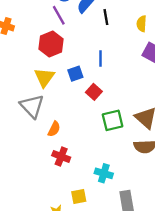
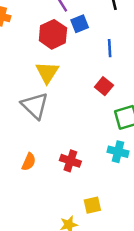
blue square: (75, 74) -> (80, 24), moved
orange semicircle: (54, 129) -> (29, 162), moved
cyan cross: (104, 173) -> (118, 152), moved

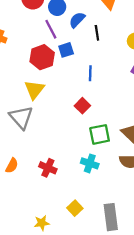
yellow square: (92, 205) -> (75, 208), moved, turned -35

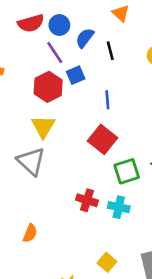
red square: (82, 106) -> (102, 139), size x1.5
orange semicircle: (12, 166) -> (30, 233), moved
red cross: (48, 168) -> (87, 200), moved

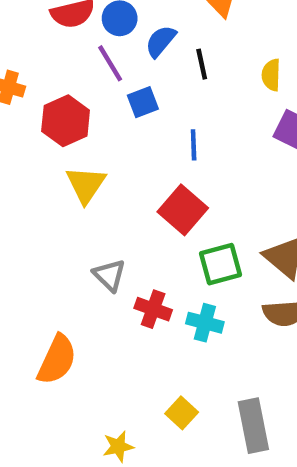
red hexagon: (48, 87) -> (66, 121), moved
gray triangle: (31, 161) -> (109, 275), moved, size x0.7
orange semicircle: (30, 233) -> (57, 360), size x1.6

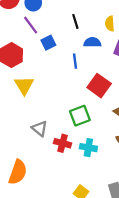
blue semicircle: (161, 41) -> (92, 42), moved, turned 56
red square: (183, 210) -> (99, 86), moved
green square: (220, 264) -> (80, 116), moved

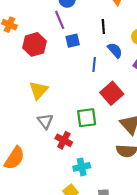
blue semicircle: (92, 42) -> (115, 50), turned 35
yellow triangle: (24, 85) -> (39, 90), moved
cyan cross: (88, 148) -> (82, 167), moved, turned -35

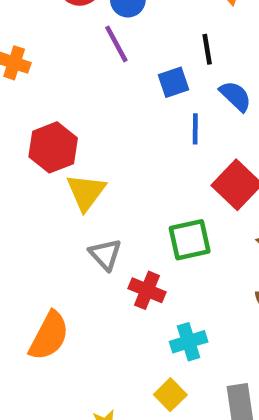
blue square: (73, 41) -> (174, 82), moved
red hexagon: (34, 44) -> (53, 147), moved

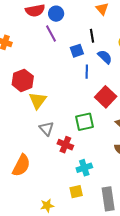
yellow square: (170, 395) -> (76, 192), turned 32

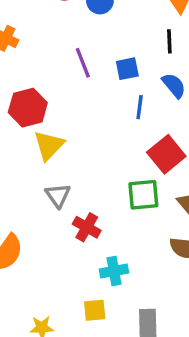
purple line: (51, 34) -> (83, 63), moved
black line: (92, 36) -> (169, 41), moved
green square: (85, 122) -> (143, 195), moved

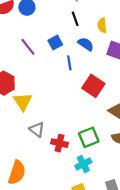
green square: (143, 195) -> (89, 137), moved

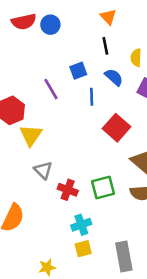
purple line: (28, 47) -> (51, 89), moved
cyan cross: (83, 164) -> (81, 225), moved

